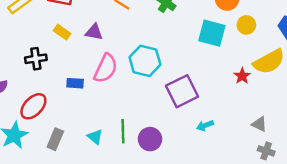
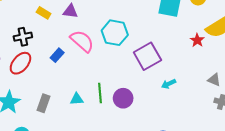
pink semicircle: (106, 68) -> (82, 41), turned -70
blue rectangle: (75, 83) -> (57, 55), turned -48
red ellipse: (33, 106) -> (20, 63), moved
cyan triangle: (95, 137) -> (77, 99), turned -40

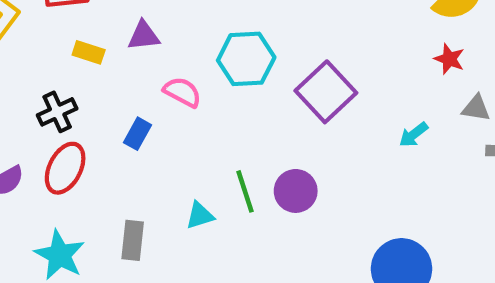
red star: (197, 40) -> (449, 59), moved
pink semicircle: (82, 41) -> (182, 92), size x0.7
cyan arrow: (169, 84) -> (414, 135), moved

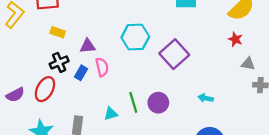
purple triangle: (144, 36) -> (88, 46), moved
pink semicircle: (182, 92) -> (102, 67), moved, turned 48
black cross: (57, 112) -> (59, 62), moved
cyan arrow: (414, 135) -> (206, 98), moved, turned 48

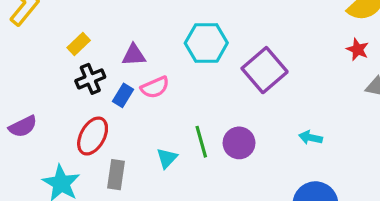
yellow rectangle: (58, 32) -> (79, 44), moved, turned -64
pink semicircle: (102, 67) -> (155, 87), turned 78
red ellipse: (45, 89) -> (93, 136), moved
cyan triangle: (111, 114) -> (167, 158), turned -32

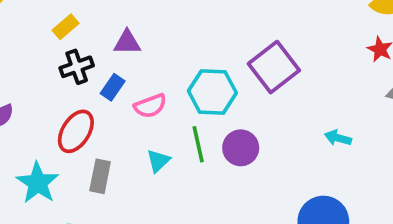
cyan hexagon: (206, 43) -> (212, 92), moved
pink semicircle: (155, 87) -> (150, 106), moved
cyan arrow: (311, 138) -> (338, 138), moved

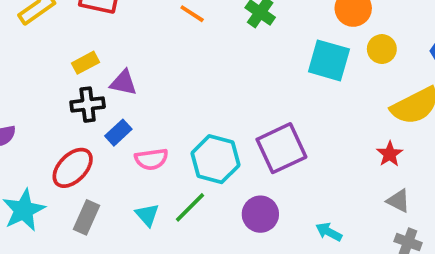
purple triangle: (127, 42) -> (123, 83), moved
green line: (198, 144) -> (190, 207), turned 45
purple circle: (241, 148) -> (260, 214), moved
cyan triangle: (158, 161) -> (147, 215), turned -40

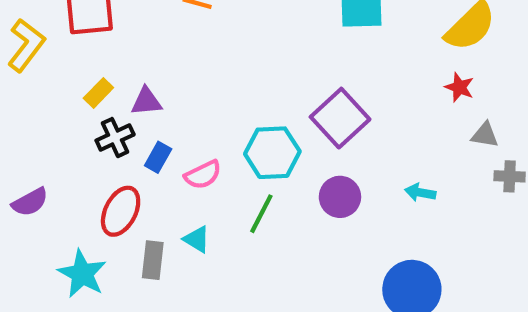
cyan triangle: (147, 215) -> (197, 239), moved

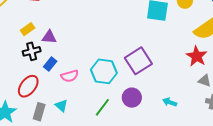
red star: (459, 87) -> (197, 56), size x1.5
green line: (261, 214) -> (102, 107), moved

